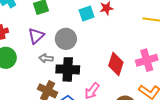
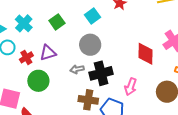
cyan square: (87, 13) -> (92, 16), moved
purple triangle: (36, 36) -> (48, 53), moved, turned 42

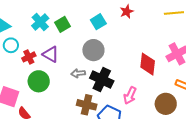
cyan cross: (24, 23) -> (40, 22), moved
purple triangle: (48, 53) -> (51, 54), turned 42
black cross: (101, 73) -> (102, 80), turned 35

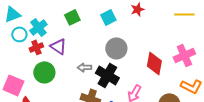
cyan cross: (40, 22) -> (38, 27), moved
gray circle: (93, 50) -> (116, 48), moved

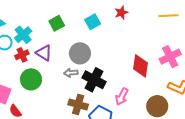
gray circle: (116, 48) -> (80, 53), moved

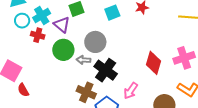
purple triangle: (44, 53) -> (62, 25), moved
red cross: (22, 55) -> (38, 35), turned 32
green circle: (31, 79) -> (63, 50), moved

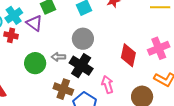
gray circle: (95, 42) -> (83, 39), moved
green circle: (63, 50) -> (35, 63), moved
pink arrow: (131, 91) -> (107, 85), turned 132

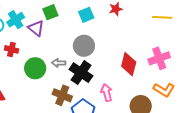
red cross: (11, 35) -> (11, 49), moved

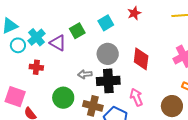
green square: (50, 12) -> (77, 31), moved
red diamond: (129, 64) -> (141, 59), moved
green circle: (35, 68) -> (63, 98), moved
black cross: (81, 73) -> (108, 81), turned -30

